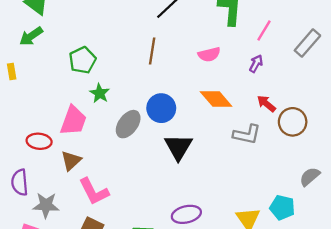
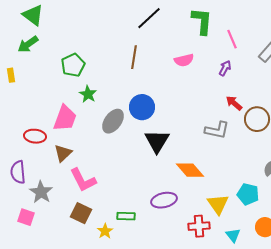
pink line: (264, 30) -> (232, 39), turned -54
orange diamond: (216, 99) -> (190, 170), moved
gray star: (46, 205) -> (41, 192), turned 30

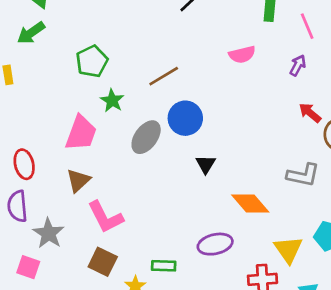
brown line: (134, 57) -> (164, 76), moved, turned 50
gray L-shape: (217, 130) -> (303, 175), moved
red ellipse: (35, 136) -> (24, 164), moved, turned 70
black triangle: (157, 141) -> (206, 164), size x0.6

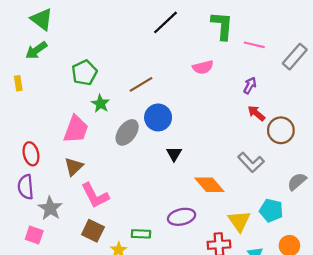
pink line: (307, 26) -> (254, 45), turned -54
purple arrow: (298, 65) -> (250, 85), moved
gray L-shape: (303, 175) -> (251, 162), turned 35

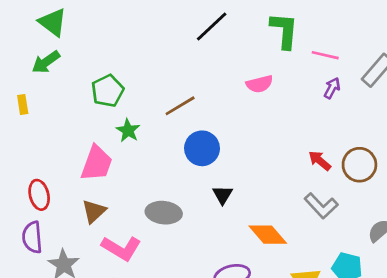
purple arrow: (250, 85) -> (332, 88), moved
red arrow: (256, 113) -> (320, 161), moved
gray ellipse: (127, 132) -> (164, 213), moved, turned 60
pink L-shape: (95, 195) -> (121, 248), turned -32

